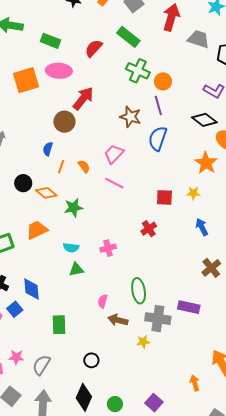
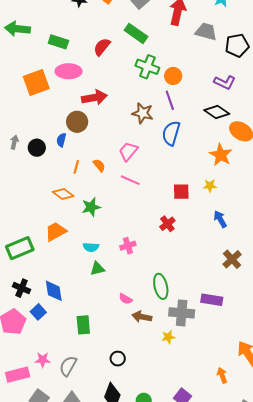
red arrow: (83, 98) -> (94, 98), turned 45
blue semicircle: (48, 149) -> (61, 140), moved
black circle: (23, 183) -> (37, 148), moved
pink semicircle: (103, 301) -> (126, 299), turned -72

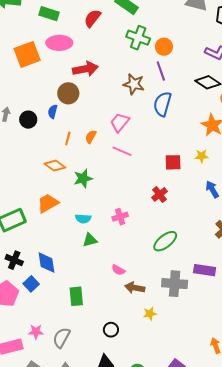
orange semicircle: (99, 165) -> (91, 137), turned -112
green ellipse: (161, 286) -> (165, 241), moved, turned 65
yellow star: (168, 337) -> (150, 314), moved

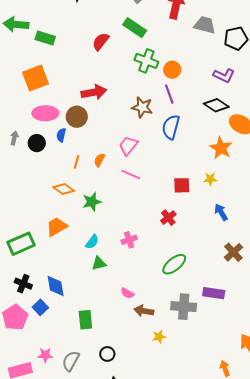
green rectangle: (49, 14) -> (45, 38), moved
pink ellipse: (59, 43) -> (45, 113), moved
cyan semicircle: (83, 219) -> (92, 242), turned -56
black circle: (111, 330) -> (107, 354), moved

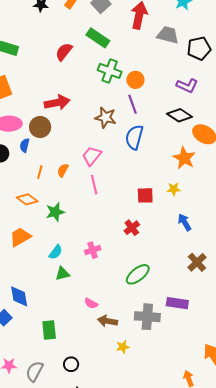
pink line: (131, 174) -> (94, 185), turned 54

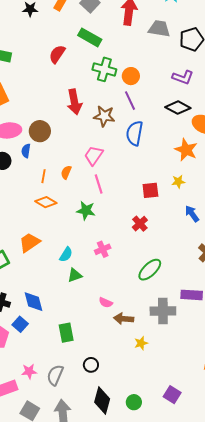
red arrow: (57, 102) -> (74, 102), moved, turned 95
orange diamond: (27, 199) -> (46, 202), moved
green star: (55, 212) -> (86, 211), moved, turned 30

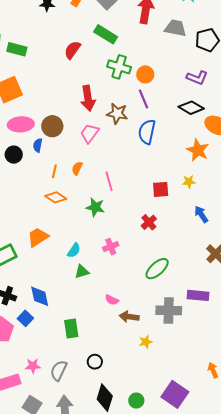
pink trapezoid: (94, 155) -> (90, 133), moved
purple square: (172, 395) -> (175, 394), size x1.5

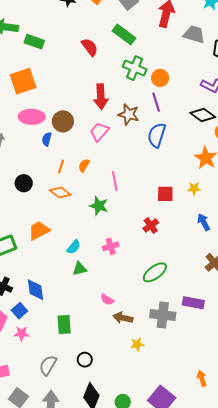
red semicircle: (72, 50) -> (90, 47), turned 102
black circle: (14, 155) -> (24, 183), moved
pink star: (33, 366) -> (22, 333), moved

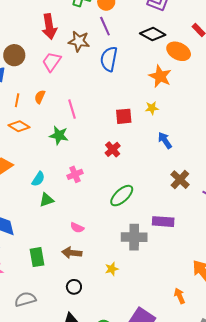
brown arrow: (123, 318) -> (72, 253), moved
black circle: (85, 360) -> (74, 287), moved
gray semicircle: (48, 365) -> (25, 299), turned 50

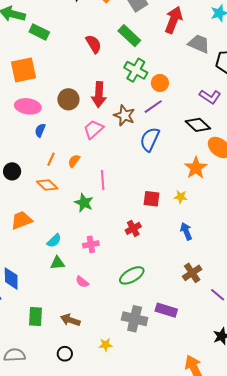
purple line: (105, 26) -> (153, 107), turned 66
brown circle: (14, 55) -> (68, 99), moved
pink semicircle: (77, 228) -> (82, 282), moved

